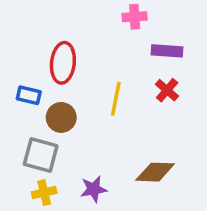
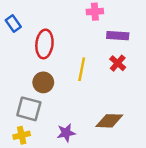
blue rectangle: (29, 95) -> (13, 24), moved, turned 42
yellow cross: (44, 193) -> (22, 135), moved

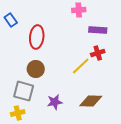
red cross: (118, 63) -> (98, 53), turned 32
yellow line: (82, 69) -> (81, 66), moved, turned 36
purple star: (66, 133) -> (55, 102), moved

